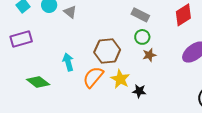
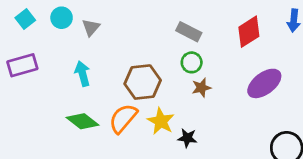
gray triangle: (70, 12) -> (91, 27), turned 32
cyan arrow: (68, 62) -> (82, 74), moved
green diamond: (38, 82) -> (82, 121), moved

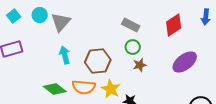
gray triangle: (91, 27) -> (61, 22), size x1.5
cyan arrow: (82, 74) -> (65, 55), moved
orange semicircle: (123, 118) -> (84, 87), turned -125

